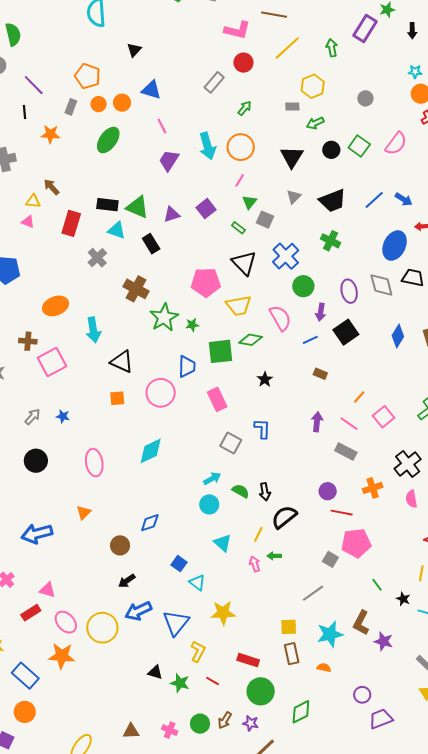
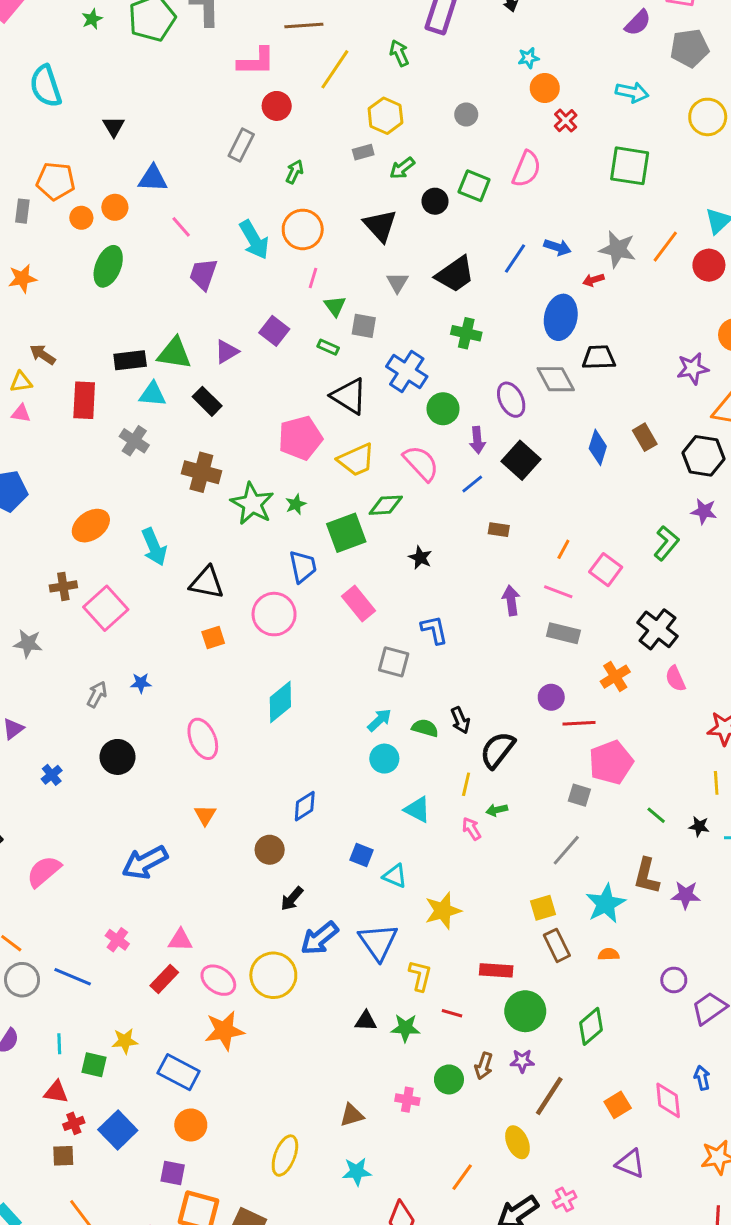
gray rectangle: (71, 107) -> (22, 211), moved

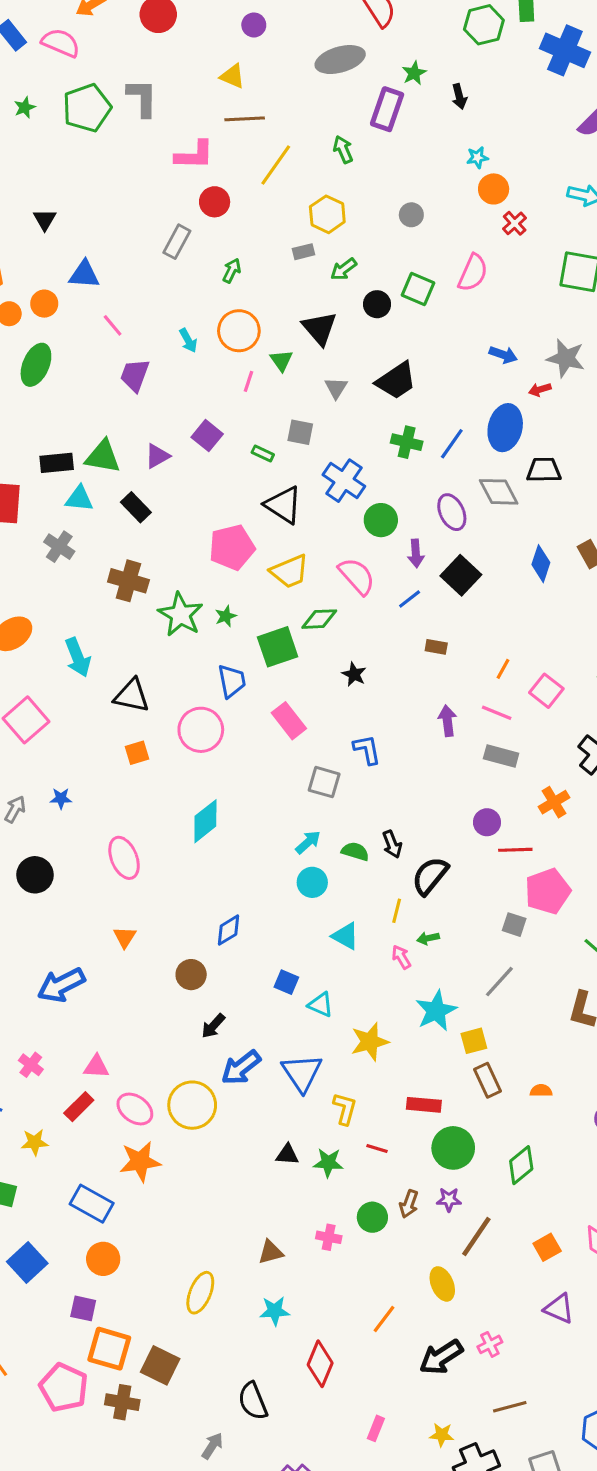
cyan arrow: (254, 240) -> (188, 340), size x0.6
blue line: (515, 258) -> (452, 444), moved
green triangle: (335, 306) -> (281, 360), moved
cyan star: (606, 904) -> (436, 1011), moved
yellow star: (125, 1041) -> (35, 1142), moved

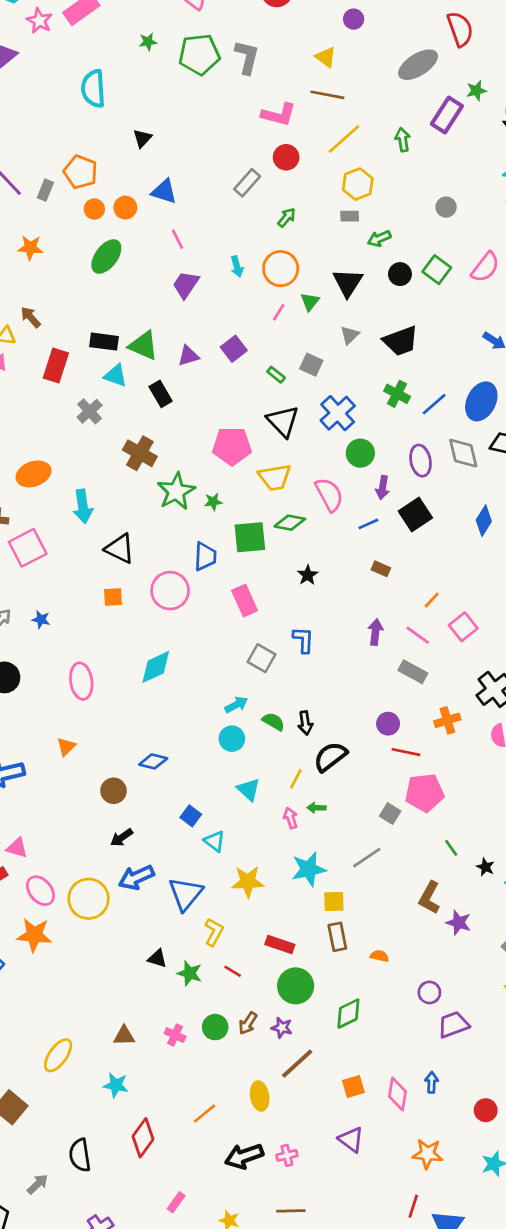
gray ellipse: (340, 60) -> (418, 65), turned -30
yellow hexagon: (327, 214) -> (358, 184), moved
blue diamond: (228, 930) -> (153, 761), turned 32

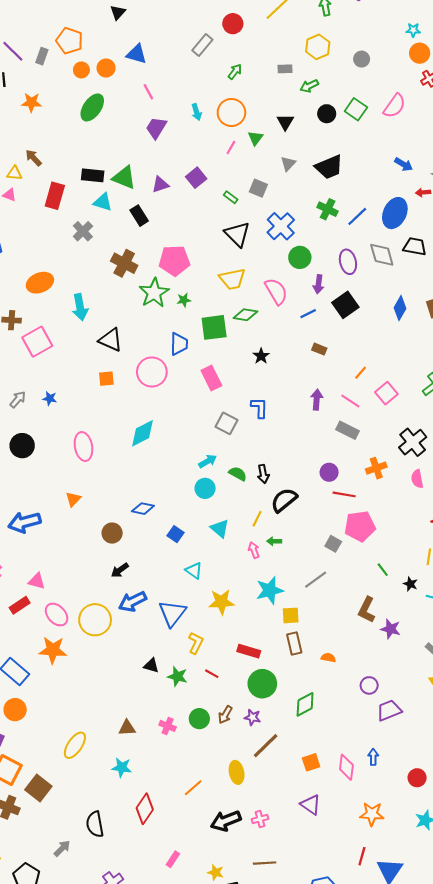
yellow hexagon: (358, 184) -> (318, 47), moved
black triangle: (348, 283) -> (285, 122), size x0.7
pink pentagon: (232, 446) -> (174, 261), moved
blue square: (191, 816) -> (175, 534), moved

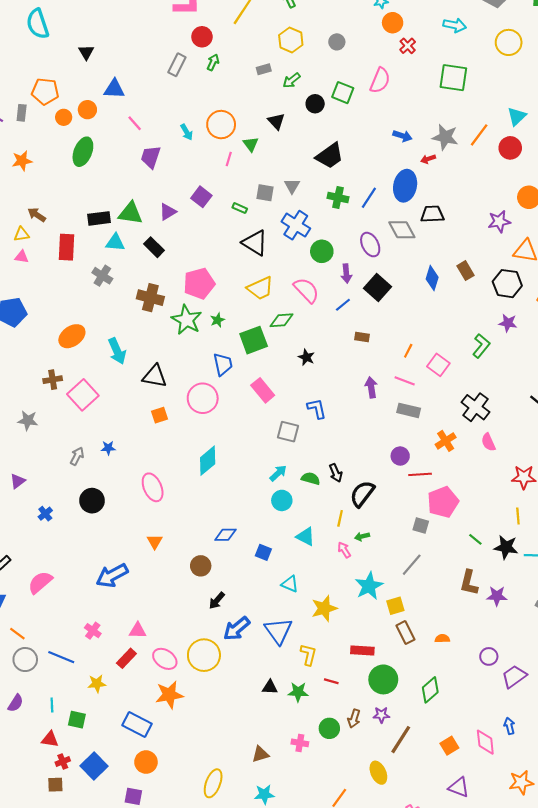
green arrow: (235, 72) -> (213, 62), moved
gray triangle: (288, 164) -> (292, 186), moved
black star: (410, 584) -> (506, 547), size x1.6

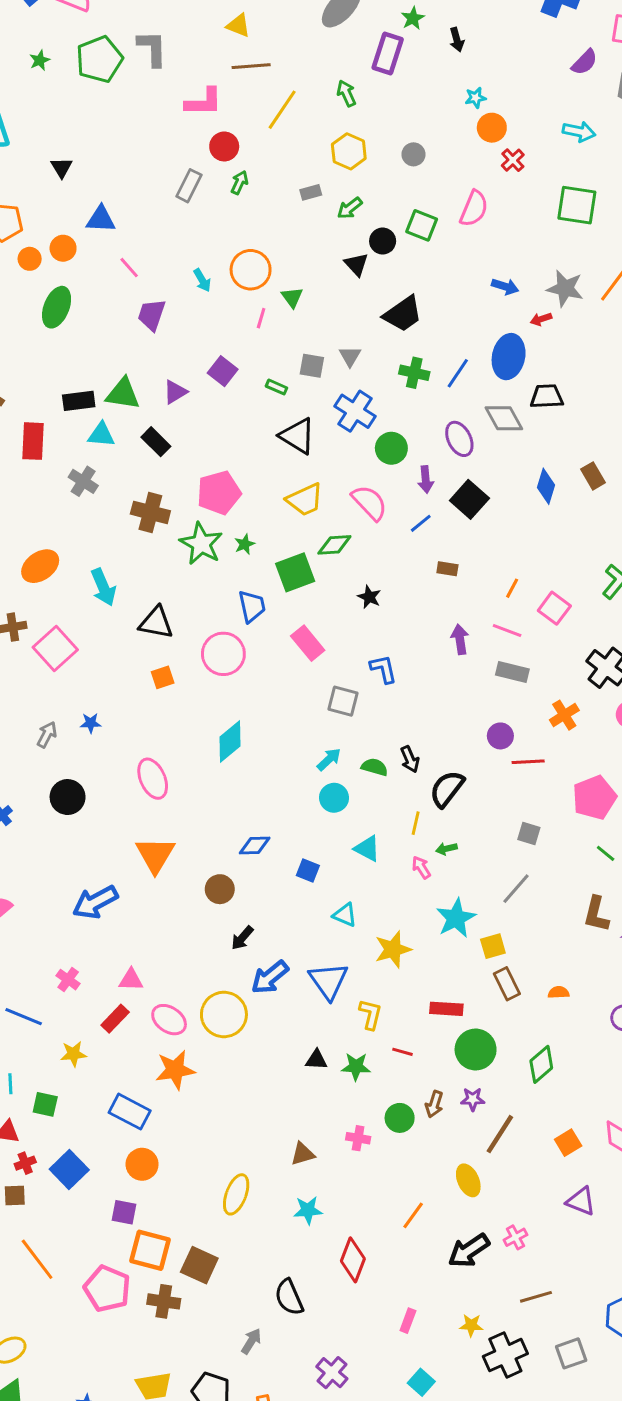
black triangle: (276, 121) -> (356, 264), moved
pink pentagon: (443, 502) -> (594, 798), moved
orange triangle: (155, 542) -> (155, 855), size x1.8

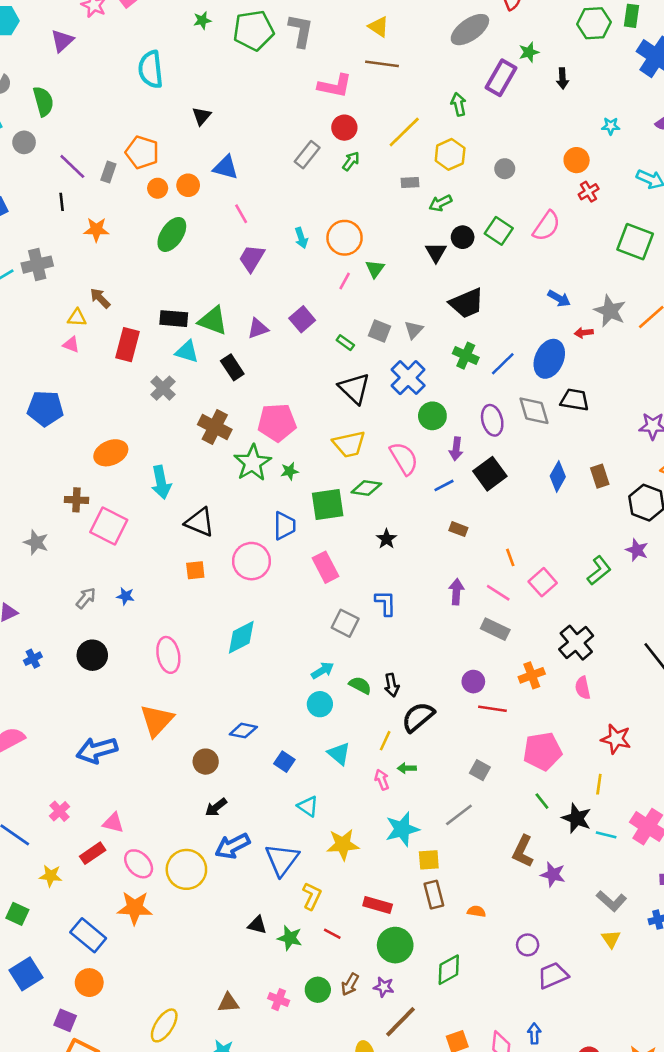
cyan star: (476, 98) -> (611, 126), moved
yellow line: (282, 110) -> (404, 132), moved
orange line: (512, 588) -> (510, 557), turned -60
pink square: (55, 649) -> (109, 526), turned -33

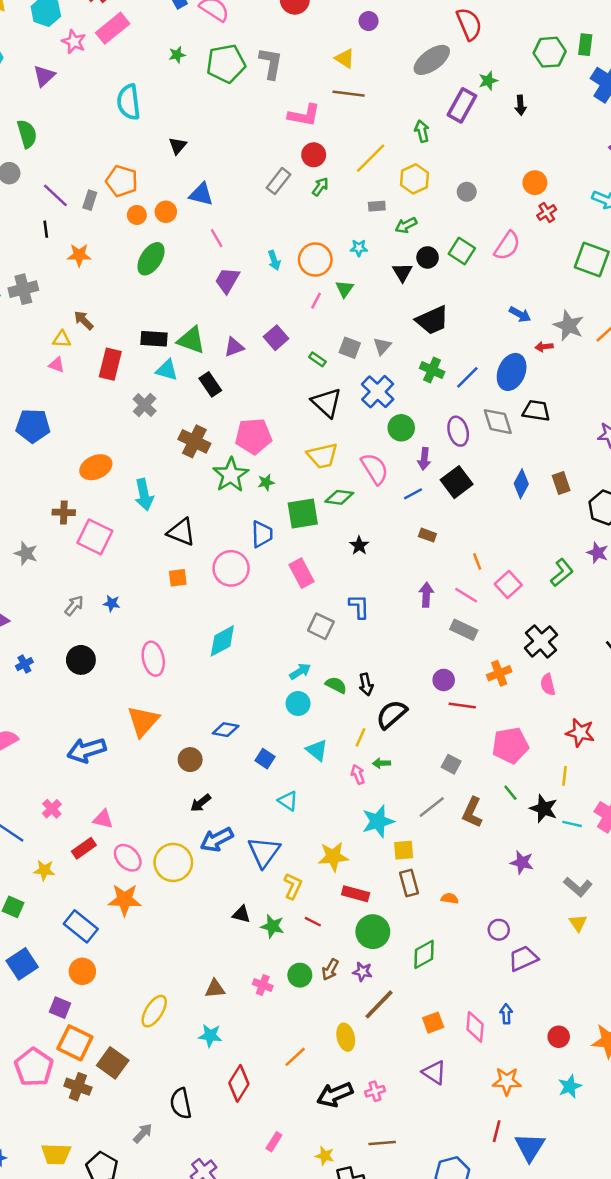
cyan star: (611, 126) -> (359, 248), moved
yellow star: (343, 845) -> (333, 857), moved
brown L-shape: (523, 851) -> (472, 812), moved

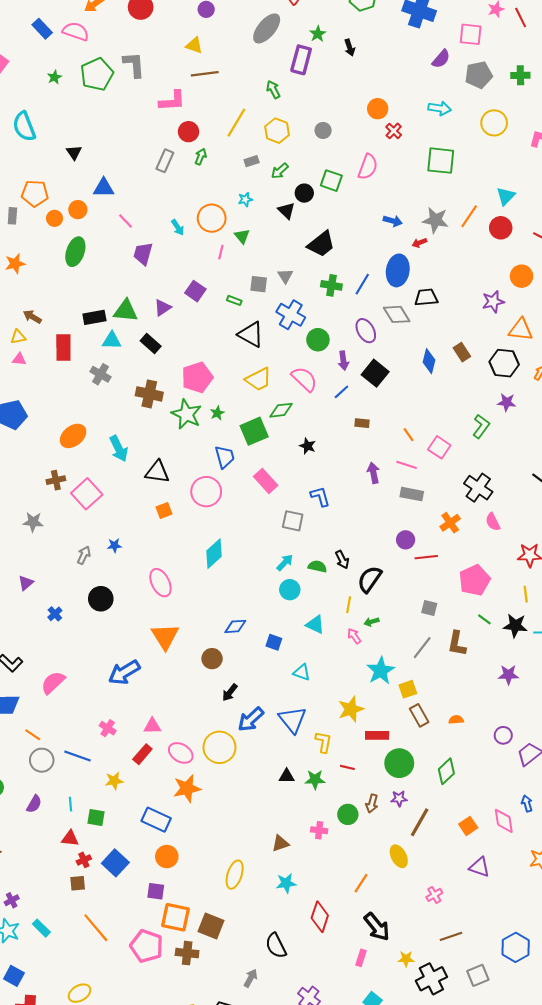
pink square: (95, 537) -> (87, 494), turned 36
black arrow: (335, 1095) -> (377, 927), moved, turned -92

